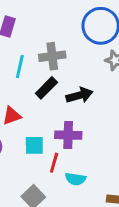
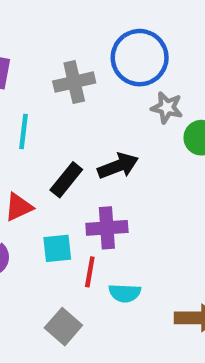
gray cross: (52, 56) -> (74, 82), moved
black rectangle: (46, 88) -> (66, 180), moved

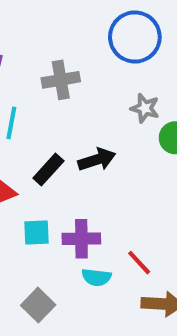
blue circle: (140, 58) -> (135, 37), moved
purple cross: (107, 228) -> (81, 239), moved
red line: (90, 272) -> (139, 263), moved, turned -56

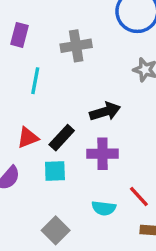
black rectangle: (48, 170) -> (62, 138), moved
purple cross: (81, 239) -> (102, 154), moved

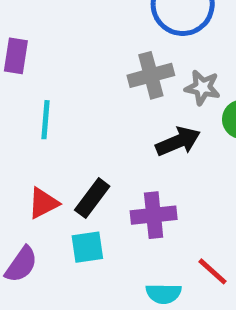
gray cross: (76, 46) -> (151, 75), moved
black arrow: (105, 112) -> (178, 142), moved

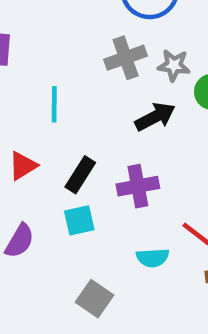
cyan line: (46, 120) -> (54, 104), moved
red triangle: (43, 203) -> (23, 166), moved

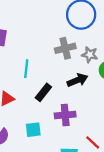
black rectangle: (80, 175) -> (43, 92), moved

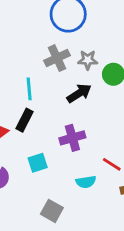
cyan line: (26, 69) -> (29, 89), moved
black rectangle: (43, 92) -> (24, 120), moved

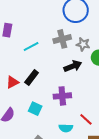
cyan line: (29, 89) -> (31, 46), moved, turned 56
cyan square: (38, 163) -> (35, 109), turned 32

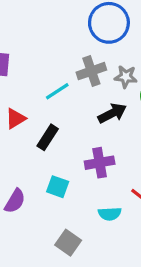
cyan line: (31, 46) -> (57, 91), moved
red triangle: (13, 82) -> (16, 119), moved

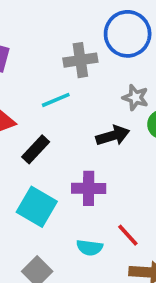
gray cross: (91, 71) -> (80, 60), moved
cyan square: (58, 187) -> (37, 207), size x1.5

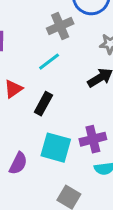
purple cross: (89, 188) -> (93, 139), moved

